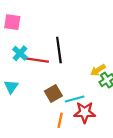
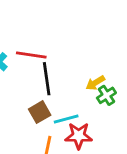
black line: (59, 50) -> (47, 79), moved
red line: (37, 60) -> (31, 55), moved

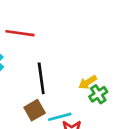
red line: (31, 55) -> (20, 33), moved

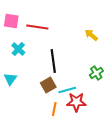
yellow arrow: (88, 82) -> (91, 35), moved, turned 72

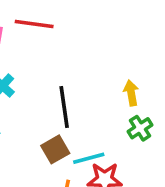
red line: (37, 27) -> (34, 24), moved
yellow arrow: (91, 35) -> (131, 93), moved, turned 40

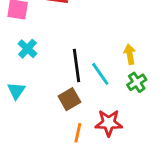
cyan line: (89, 158) -> (100, 74), moved, turned 70

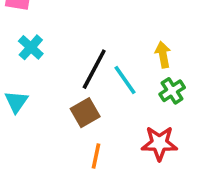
black line: (76, 65) -> (94, 69), turned 36
red star: (109, 123) -> (159, 143), moved

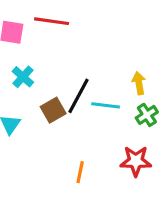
cyan line: (125, 80) -> (106, 105), turned -48
brown square: (85, 113) -> (53, 110), moved

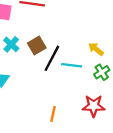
yellow arrow: (139, 83) -> (96, 49), turned -42
brown square: (53, 110) -> (37, 46), moved

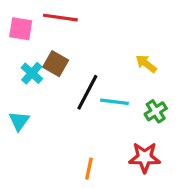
brown square: (37, 46) -> (56, 64), moved, turned -30
yellow arrow: (96, 49) -> (146, 64), moved

